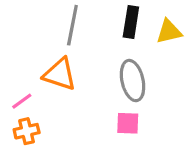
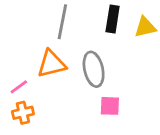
orange triangle: (60, 74) -> (51, 64), turned -32
gray ellipse: (133, 81) -> (94, 69), moved

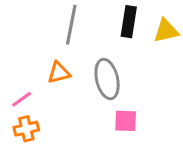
orange triangle: (51, 64) -> (59, 73), size x0.7

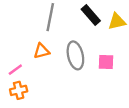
black rectangle: (129, 22) -> (91, 15), turned -50
pink square: (126, 121) -> (106, 62), moved

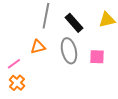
black rectangle: (91, 15) -> (74, 23), moved
orange cross: (19, 90) -> (17, 83), turned -35

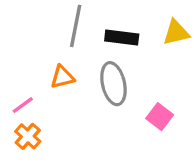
black rectangle: (74, 23) -> (122, 37), turned -42
pink square: (97, 57) -> (160, 117), moved, turned 35

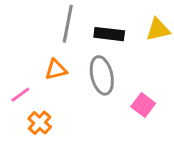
orange cross: (28, 136) -> (40, 123), moved

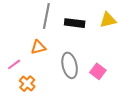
gray ellipse: (102, 75) -> (70, 65), moved

